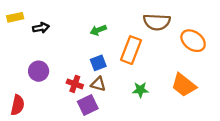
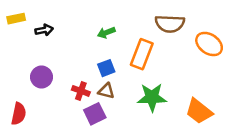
orange trapezoid: (184, 85) -> (199, 111), moved
green star: (140, 90) -> (152, 97), size x1.6

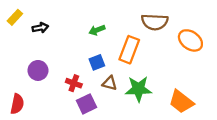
yellow rectangle: (16, 19) -> (15, 17), turned -35
brown triangle: (106, 91) -> (110, 83), moved

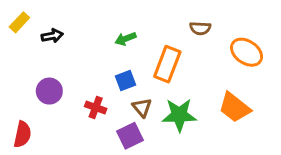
brown semicircle: (155, 22) -> (200, 28), size x0.6
brown triangle: (110, 83) -> (142, 107), turned 35
orange trapezoid: (181, 102) -> (235, 107), moved
purple square: (87, 104) -> (130, 136), moved

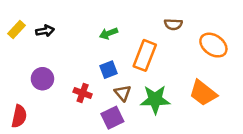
yellow rectangle: (19, 22) -> (17, 30), moved

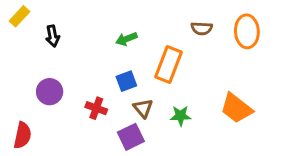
yellow rectangle: (17, 30) -> (19, 16), moved
black arrow: (45, 31) -> (53, 36), turned 90
orange ellipse: (213, 45) -> (247, 31), moved, turned 52
green star: (155, 99) -> (181, 116), size x0.6

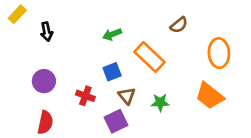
brown semicircle: (202, 28) -> (179, 25), turned -42
orange ellipse: (247, 31) -> (219, 53), moved
orange rectangle: (169, 65) -> (149, 57), turned -68
red semicircle: (22, 135) -> (45, 123), moved

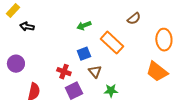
black arrow: (47, 32) -> (27, 27), moved, turned 112
purple circle: (44, 81) -> (16, 64), moved
green star: (160, 102) -> (111, 91), moved
purple square: (116, 121) -> (74, 91), moved

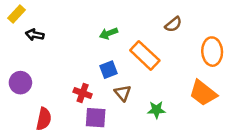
purple square: (74, 91) -> (96, 118), turned 30
green star: (111, 91) -> (156, 110), moved

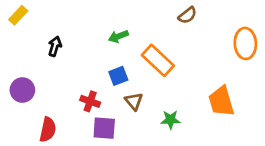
brown semicircle: (173, 24) -> (187, 15), moved
black arrow: (35, 35) -> (55, 46), moved, turned 96
orange ellipse: (212, 52) -> (245, 43), moved
orange trapezoid: (203, 93) -> (221, 101), turned 36

